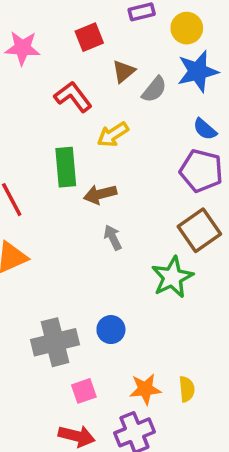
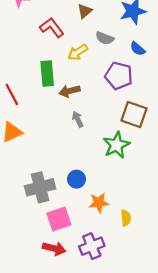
gray semicircle: (154, 89) -> (105, 38), moved, turned 72
purple pentagon: (201, 171) -> (119, 76), moved
brown square: (199, 230) -> (134, 115), turned -36
orange star: (145, 389) -> (99, 203), moved
pink square: (84, 391) -> (59, 219), size x1.5

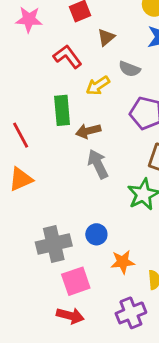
gray arrow: (78, 119) -> (98, 164), size x1.5
purple cross: (92, 246) -> (131, 313), moved

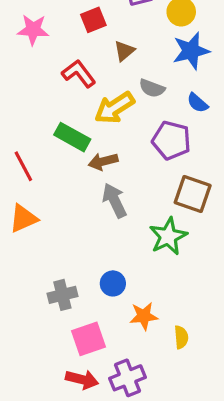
yellow arrow: (98, 86) -> (114, 108), size x1.4
green rectangle: (62, 110) -> (72, 137), turned -56
gray cross: (54, 244) -> (62, 295), size x0.7
purple cross: (131, 313) -> (128, 378), moved

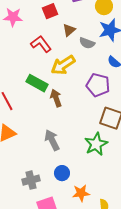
gray semicircle: (152, 88) -> (87, 43), moved
brown arrow: (103, 161) -> (56, 98), turned 84
gray arrow: (114, 201) -> (52, 140), moved

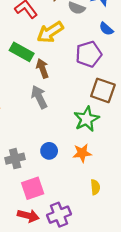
purple pentagon: (98, 85) -> (89, 54), turned -30
gray arrow: (52, 140) -> (39, 97), moved
orange star: (81, 193) -> (82, 153), moved

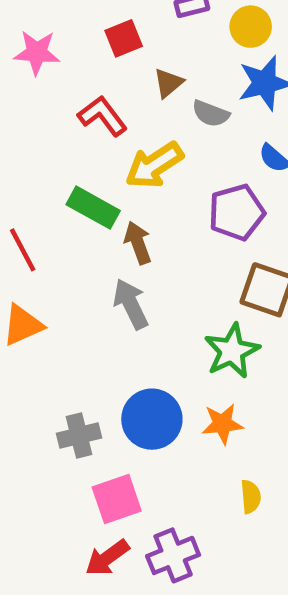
blue circle: (49, 151) -> (152, 419), size x1.6
red arrow: (28, 216) -> (107, 558), turned 130

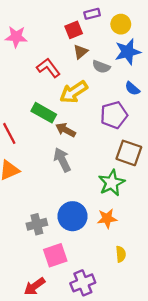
red square: (124, 38) -> (74, 30), moved
brown arrow: (138, 243) -> (66, 130), turned -42
red arrow: (107, 558) -> (35, 286), moved

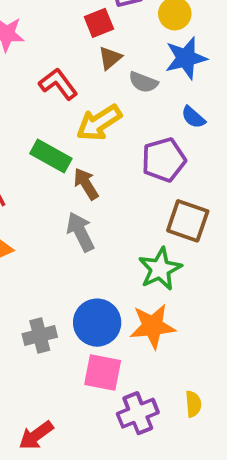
brown arrow: (66, 130) -> (86, 184), turned 30
orange star: (107, 218) -> (153, 326), size x1.4
yellow semicircle: (121, 254) -> (193, 404), moved
pink square: (55, 255) -> (103, 372), moved, turned 30
purple cross: (83, 283) -> (138, 413), moved

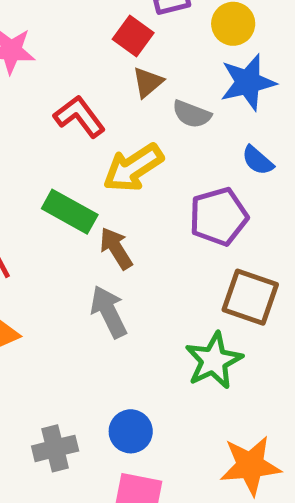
red square: (99, 23) -> (133, 36), turned -32
blue circle: (97, 323) -> (131, 431), size x0.7
orange star: (153, 326) -> (250, 466), moved

